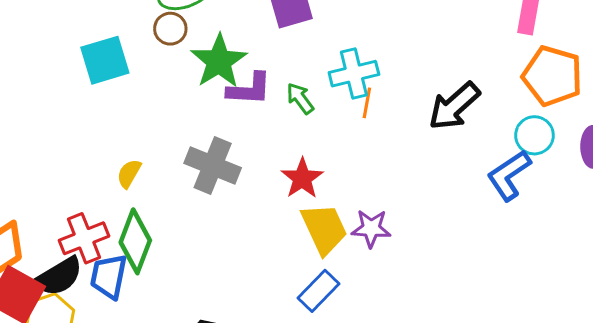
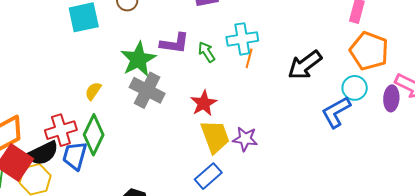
green star: (219, 61) -> (138, 59), moved

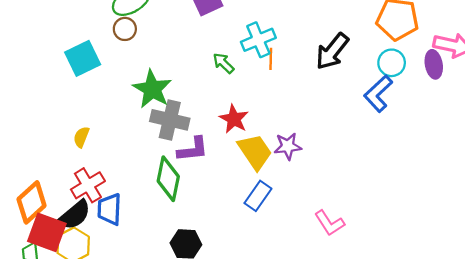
purple L-shape: (175, 43) -> (193, 149), moved
yellow semicircle: (93, 91) -> (81, 137), moved
green diamond: (94, 135) -> (168, 179), moved

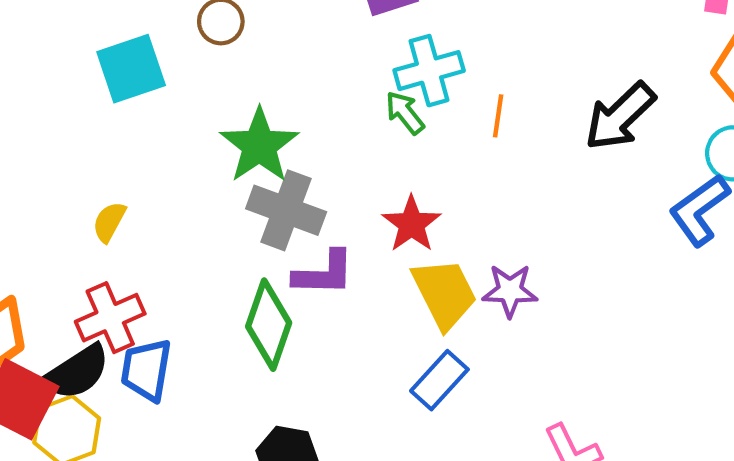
cyan cross: (258, 40) -> (429, 71), moved

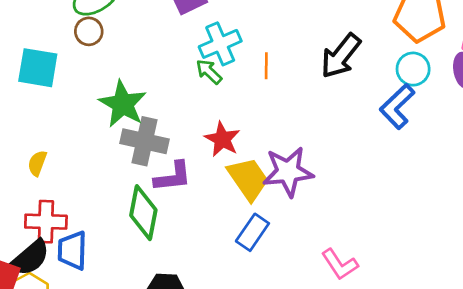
cyan square: (131, 69) -> (38, 68), turned 36
purple star: (510, 291) -> (288, 172), size x1.5
red cross: (110, 318) -> (46, 222), turned 33

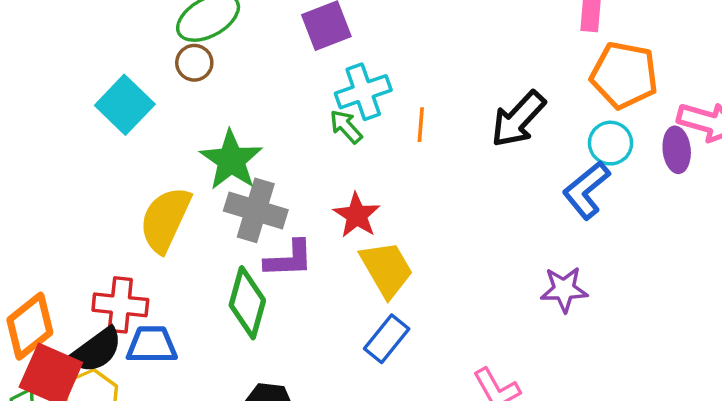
cyan square: (38, 68) -> (125, 105), turned 30
yellow semicircle: (37, 163) -> (165, 219), moved, size x2.0
purple star: (288, 172) -> (564, 289), moved, size x0.7
blue trapezoid: (72, 250) -> (152, 345), turned 84

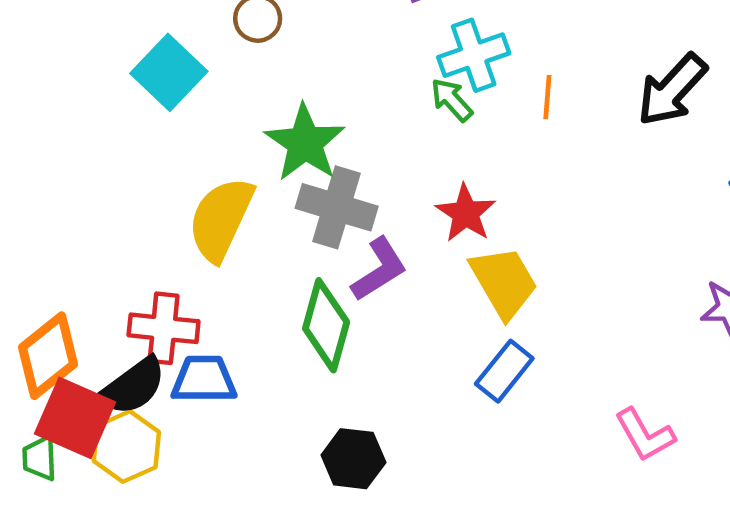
purple L-shape: (289, 259) -> (379, 269), turned -30

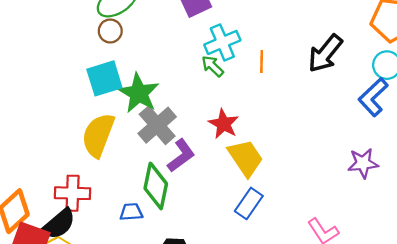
cyan square: (169, 72) -> (104, 78), moved, turned 33
gray cross: (337, 207) -> (157, 125), turned 36
blue trapezoid: (204, 379) -> (131, 212), moved, size x0.7

